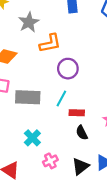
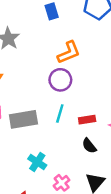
orange L-shape: (50, 43) -> (69, 52), moved
red rectangle: (77, 113) -> (87, 120), moved

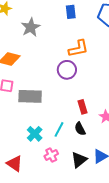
cyan line: (60, 113) -> (59, 129), moved
red rectangle: (87, 120) -> (82, 107), turned 72

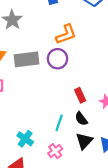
gray rectangle: (30, 96) -> (26, 59), moved
cyan cross: (35, 134) -> (25, 139), moved
black triangle: (79, 160) -> (84, 141), moved

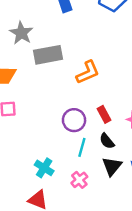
orange L-shape: (66, 34) -> (88, 72), moved
gray rectangle: (26, 59) -> (48, 55), moved
purple circle: (58, 59) -> (74, 120), moved

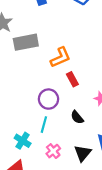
red rectangle: (104, 114) -> (72, 79), moved
cyan line: (82, 147) -> (44, 125), moved
black triangle: (112, 166) -> (83, 153), moved

